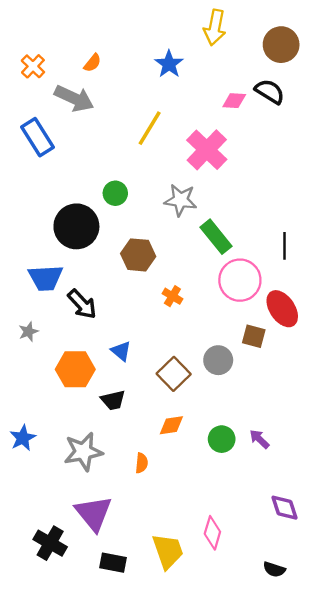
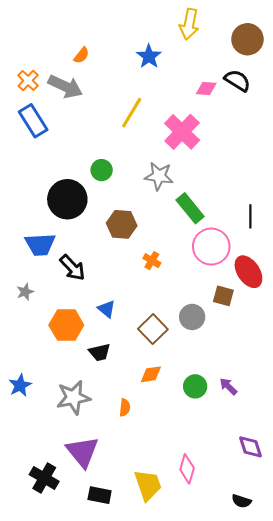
orange cross: (33, 66) -> (28, 80), moved

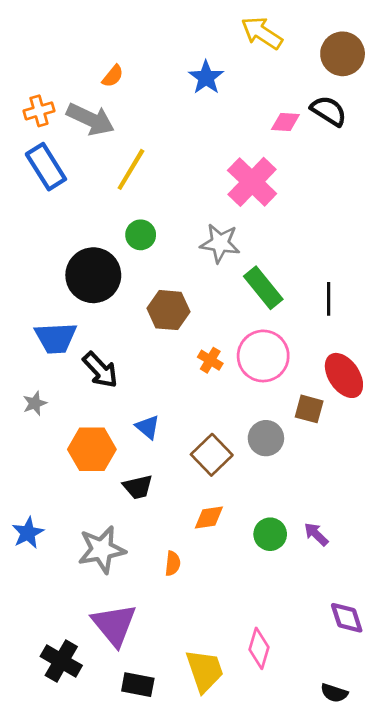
yellow arrow: (189, 24) -> (262, 33), turned 112
orange cross: (28, 80) -> (39, 111), turned 30
yellow line: (132, 113) -> (131, 169), moved
black line: (250, 216) -> (329, 299), moved
pink circle: (211, 247) -> (263, 356), moved

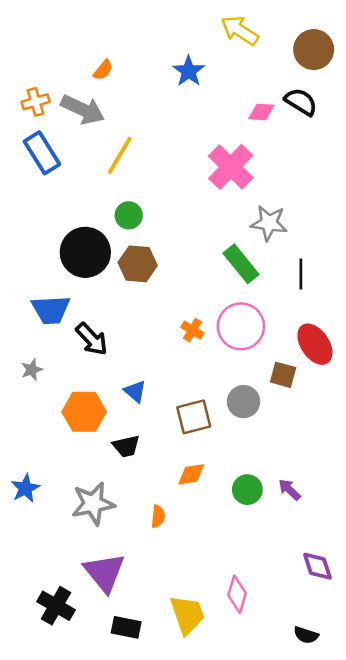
gray star: (220, 243) -> (269, 223), moved
brown hexagon: (168, 310) -> (138, 264), moved
brown square: (212, 455) -> (194, 417), turned 30

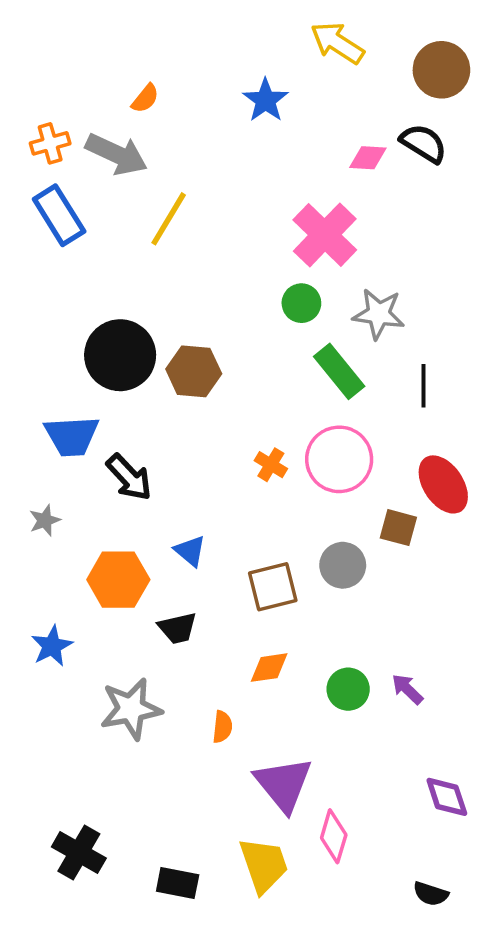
green circle: (129, 215) -> (301, 303), moved
blue star: (25, 488) -> (52, 646), moved
purple triangle: (104, 573) -> (283, 784), moved

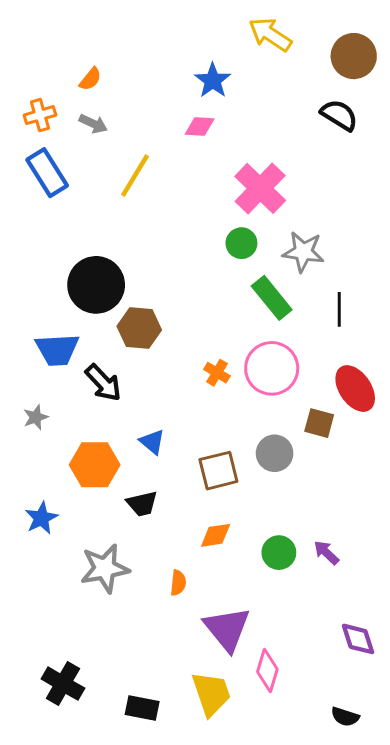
orange semicircle: (145, 98) -> (90, 79), moved
gray arrow: (117, 154) -> (93, 124), size x0.6
pink diamond: (368, 158) -> (200, 127), moved
brown hexagon: (194, 371) -> (139, 328), moved

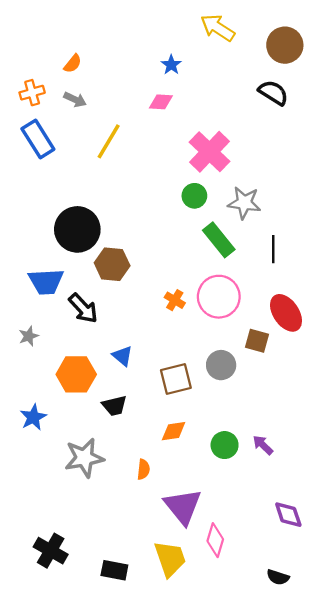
blue star: (213, 81) -> (171, 65), size x0.7

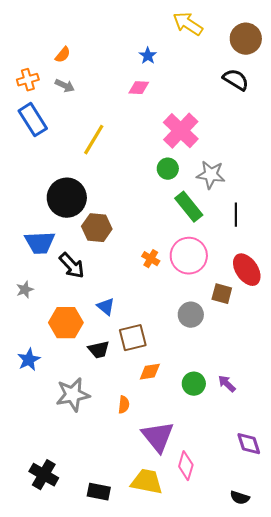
yellow line: (109, 141) -> (94, 140), moved
brown square: (176, 379) -> (133, 338), moved
yellow trapezoid: (170, 559) -> (147, 482), turned -60

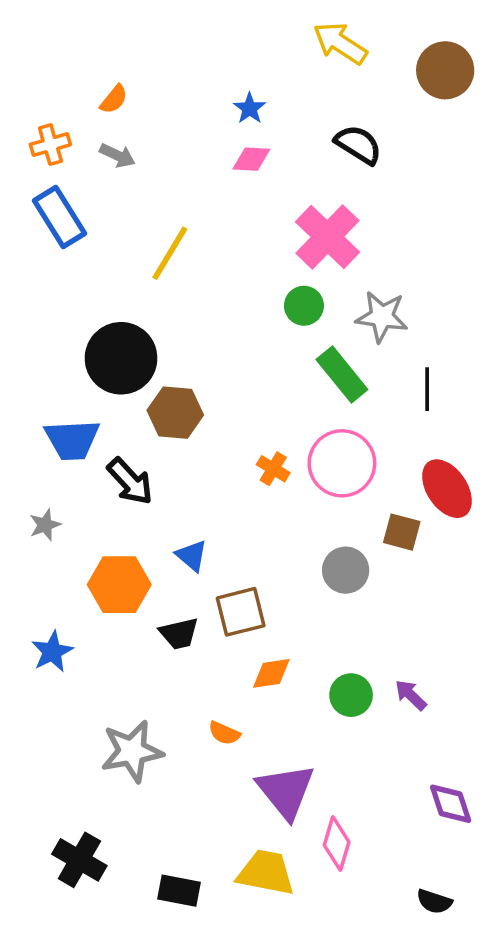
blue star: (148, 56) -> (250, 108), moved
black semicircle: (236, 80) -> (358, 145), moved
gray star: (73, 395) -> (132, 751), moved
orange semicircle: (124, 405) -> (224, 733), turned 108

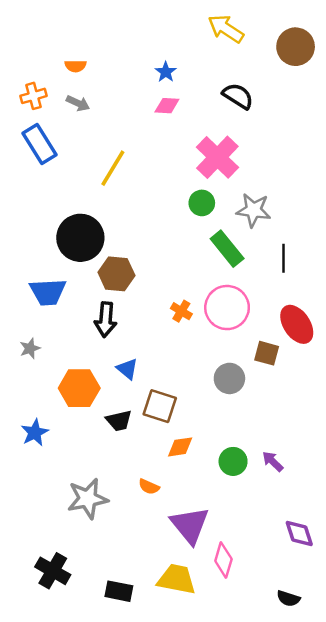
orange semicircle: (114, 99) -> (76, 66), turned 50
black arrow: (130, 481) -> (106, 320), moved, turned 48
brown square: (241, 612) -> (160, 406), turned 32

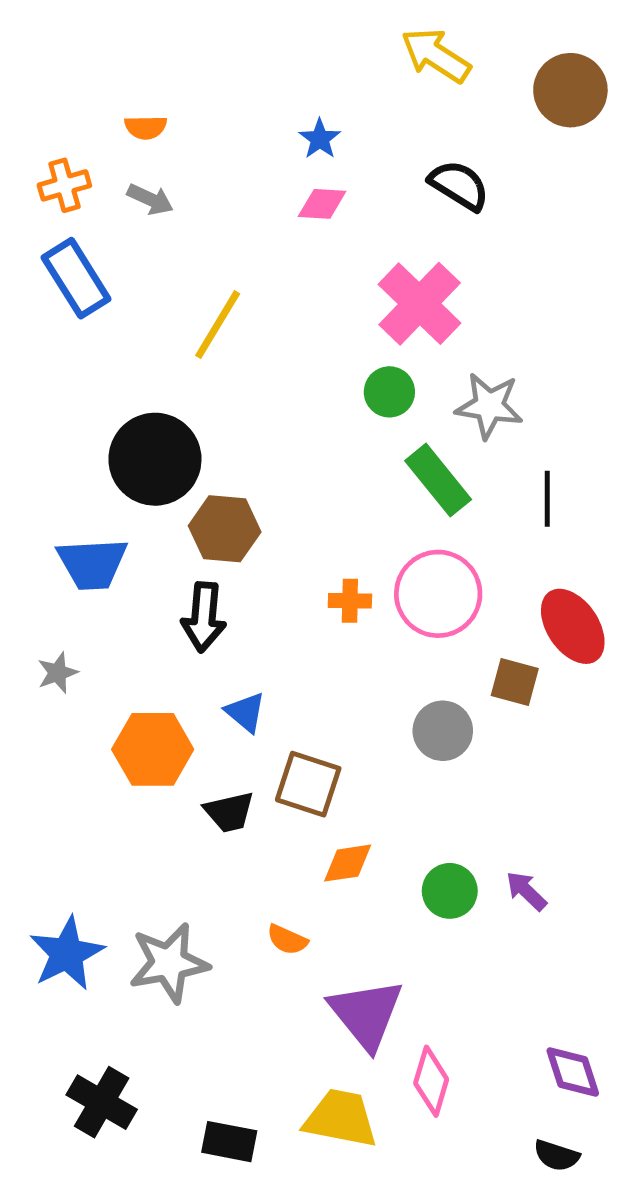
orange cross: (181, 311) -> (350, 601), turned -30
blue star: (35, 433) -> (67, 954), moved, size x1.4
purple diamond: (299, 534) -> (573, 1072), moved

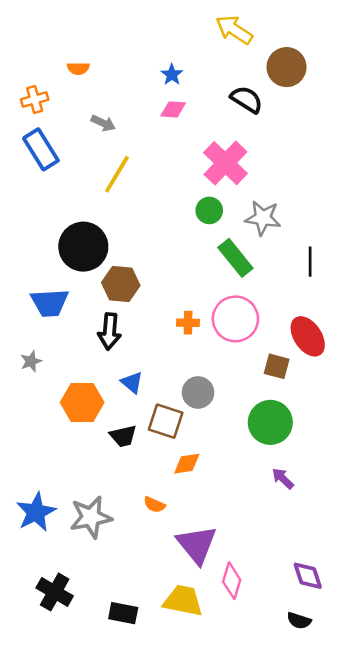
brown circle: (570, 90) -> (287, 67), moved
gray arrow: (150, 199) -> (103, 123), moved
black line: (547, 499) -> (310, 262), moved
gray circle: (443, 731) -> (198, 392), moved
green circle: (450, 891) -> (270, 422), moved, size x1.5

